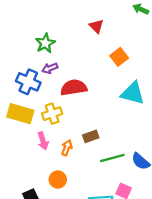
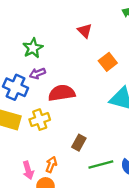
brown rectangle: (91, 136) -> (79, 143), turned -42
pink arrow: (43, 141) -> (28, 170), moved
orange arrow: (67, 148) -> (51, 165), moved

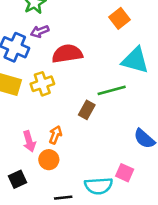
green line: (101, 165) -> (112, 90), moved

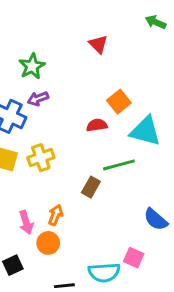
orange square: (119, 18) -> (119, 102), moved
red semicircle: (67, 54) -> (97, 125), moved, size x0.6

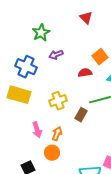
purple arrow: (38, 99) -> (56, 55), moved
yellow cross: (41, 158) -> (58, 101), moved
pink arrow: (26, 222) -> (37, 130), moved

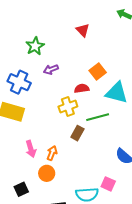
yellow cross: (58, 101) -> (68, 107), moved

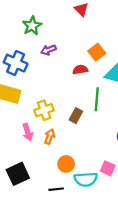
yellow cross: (68, 107) -> (44, 110), moved
green line: (98, 117) -> (97, 99), turned -70
orange circle: (47, 173) -> (66, 164), moved
black square: (21, 189) -> (18, 174), size x1.5

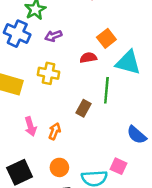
blue cross: (16, 63) -> (17, 34), moved
yellow cross: (44, 110) -> (49, 73), moved, turned 30
orange circle: (66, 164) -> (59, 167), moved

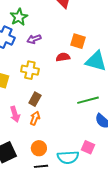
orange square: (106, 38) -> (78, 41), turned -35
green line: (106, 90) -> (88, 100), moved, turned 70
brown rectangle: (84, 108) -> (35, 99), moved

